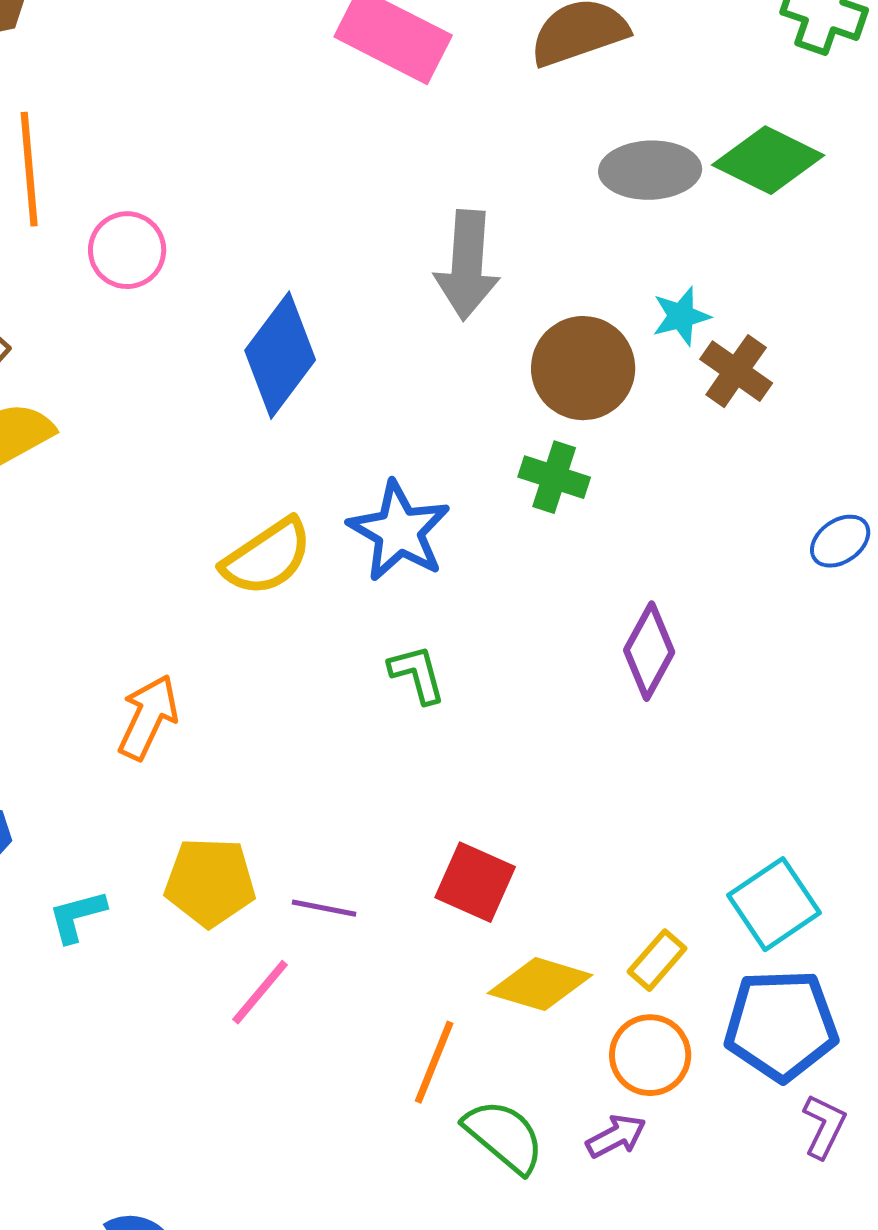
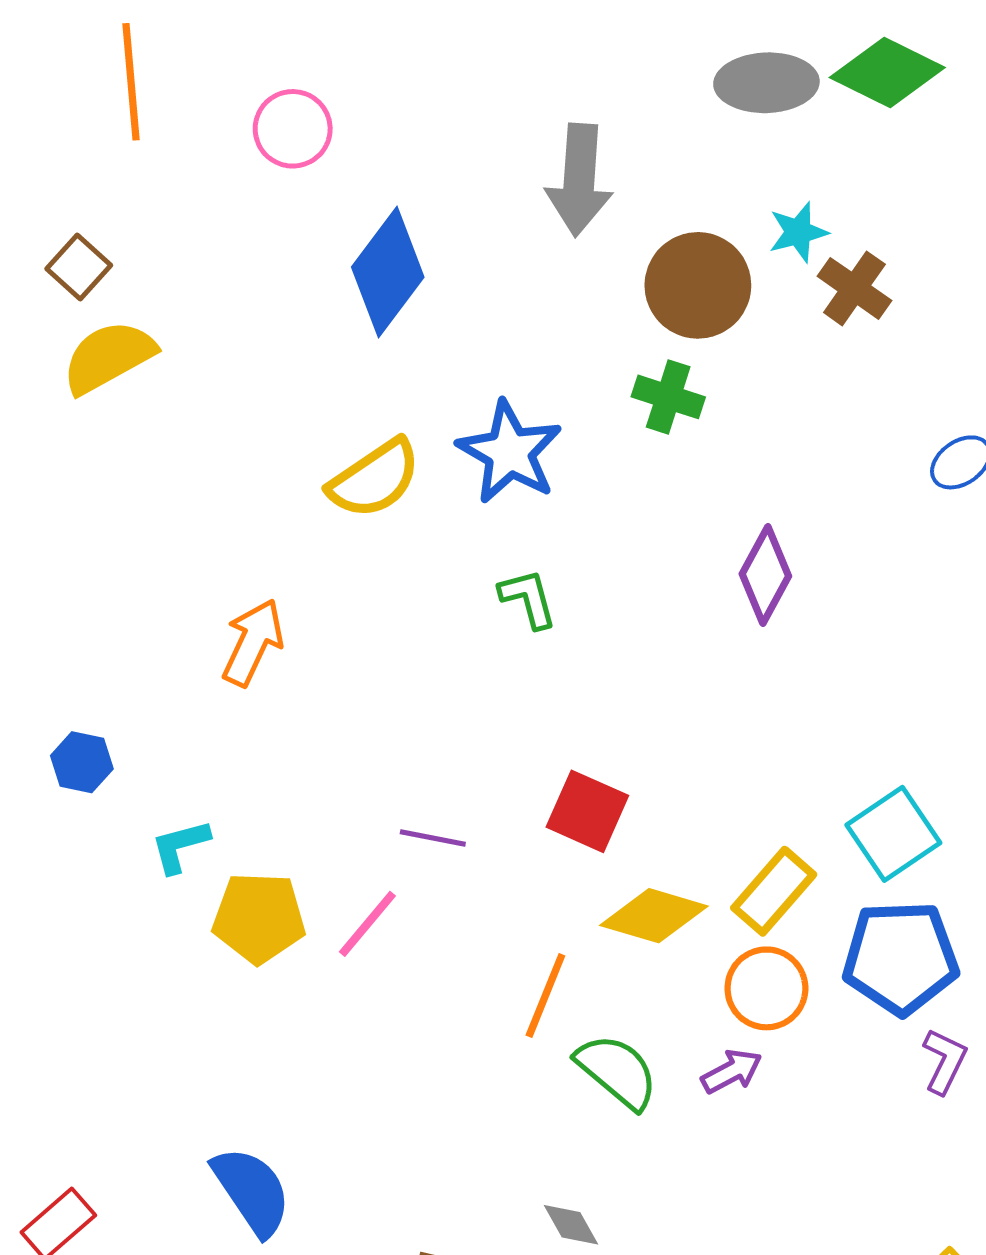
pink circle: (127, 250) -> (293, 129), moved
yellow pentagon: (210, 882) -> (259, 918), moved
yellow rectangle: (657, 960) -> (774, 891), size x1.4

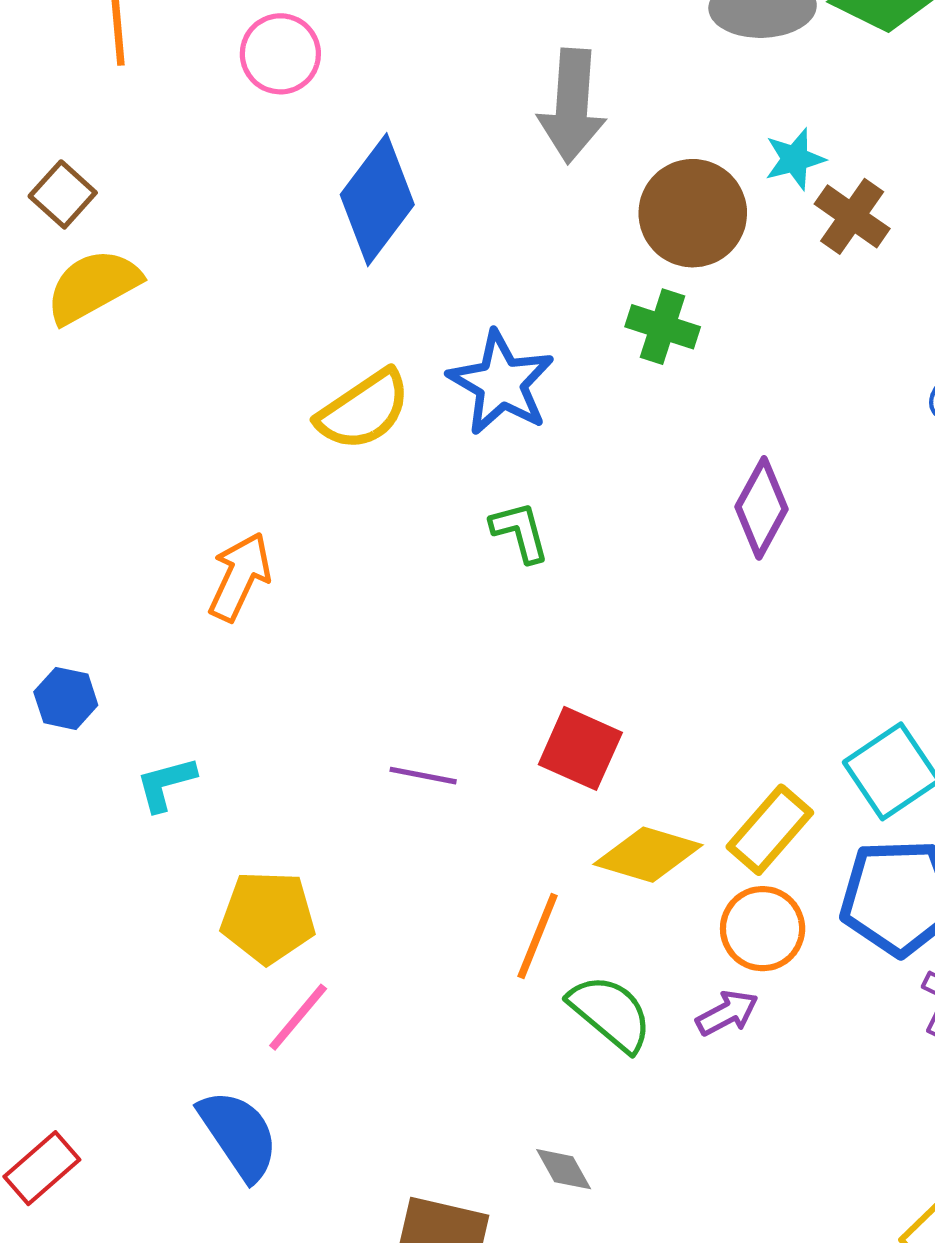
yellow pentagon: (259, 918) -> (268, 917), moved
pink line: (367, 924) -> (298, 1017), moved

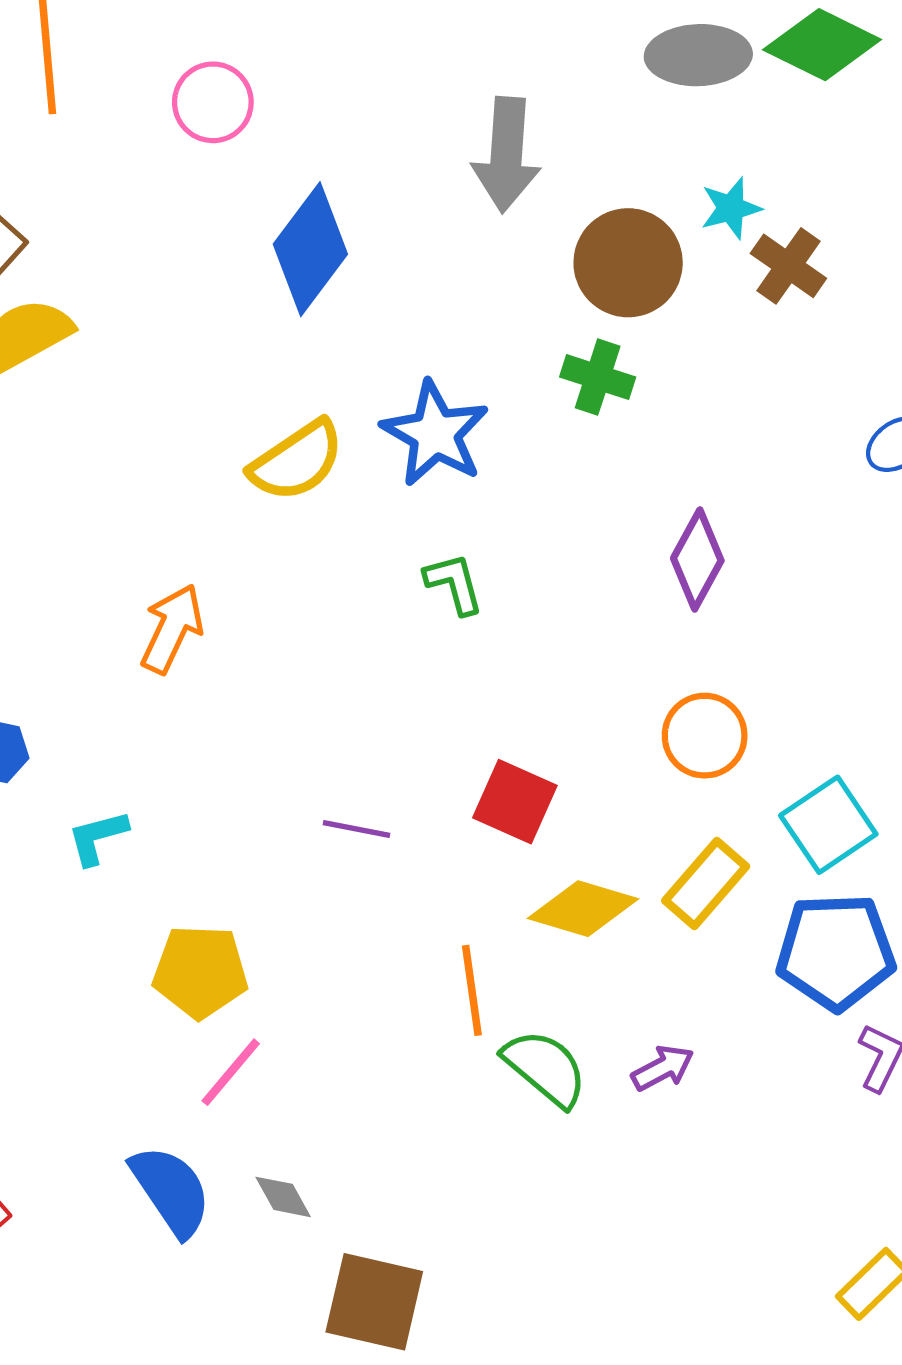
orange circle: (763, 929) -> (705, 736), moved
orange line: (538, 936) -> (472, 990), turned -30
gray diamond: (564, 1169) -> (283, 1197), moved

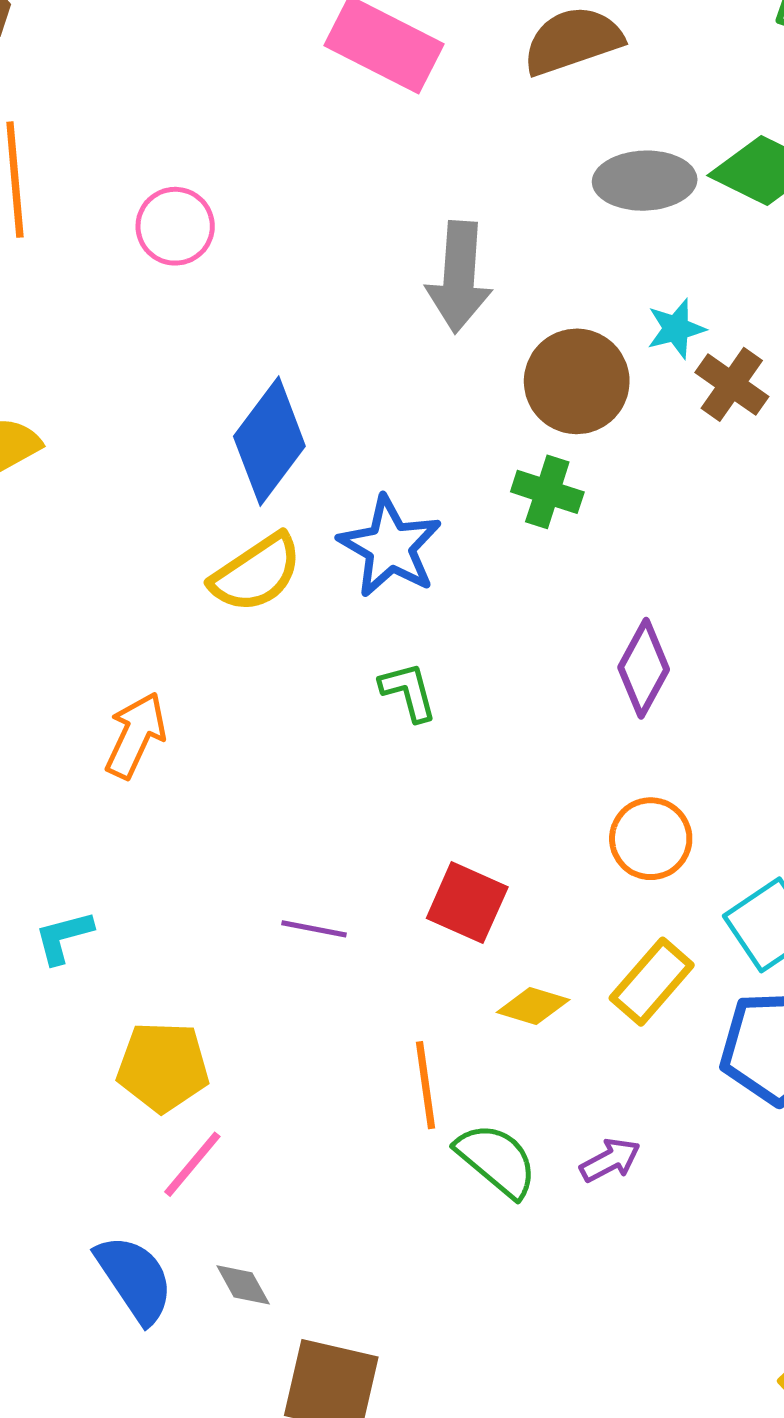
blue diamond: (310, 249) -> (269, 441), moved
yellow diamond: (583, 909) -> (533, 1006), size x0.7

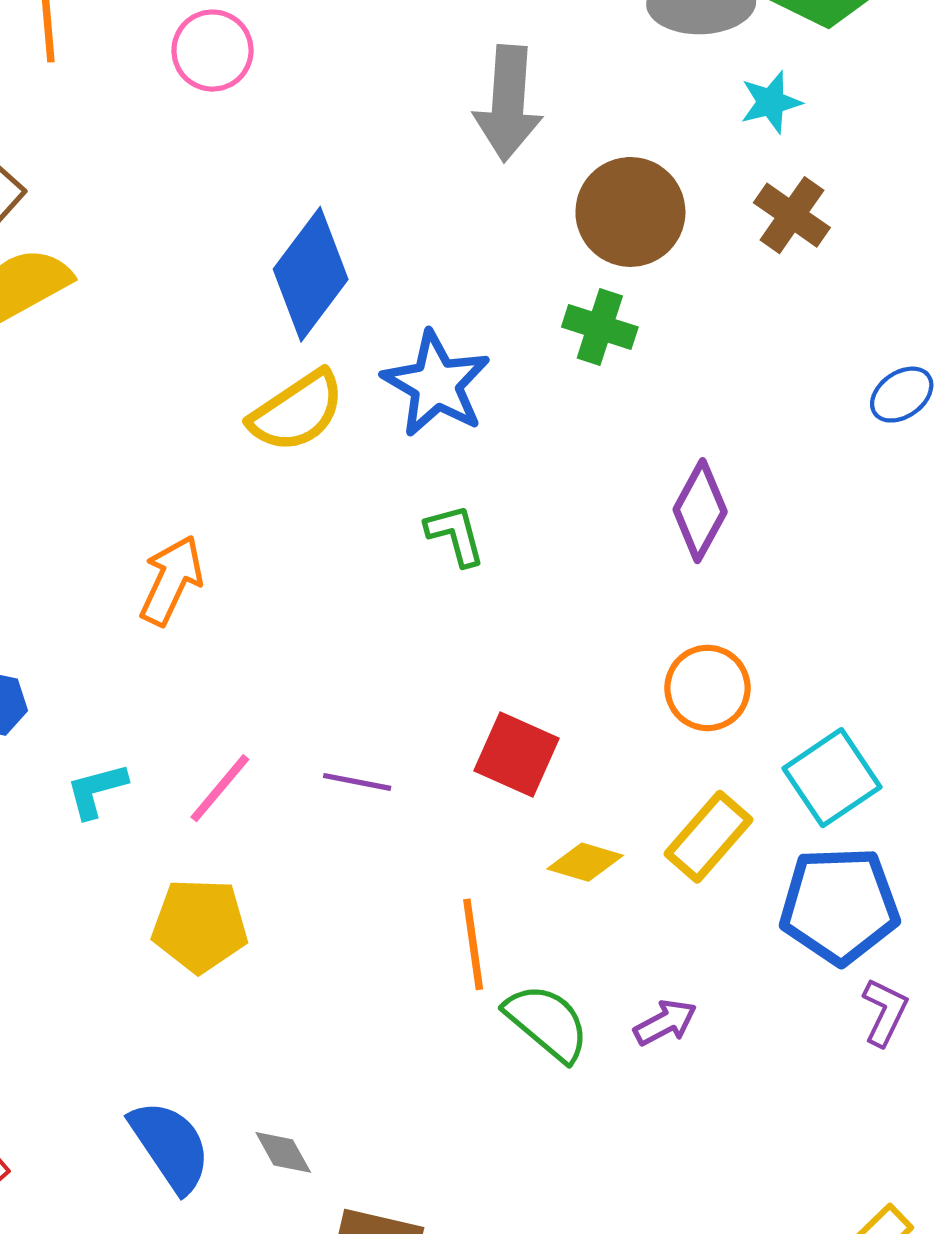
cyan star: (676, 329) -> (771, 102), moved
pink line: (192, 1164) -> (220, 788), moved

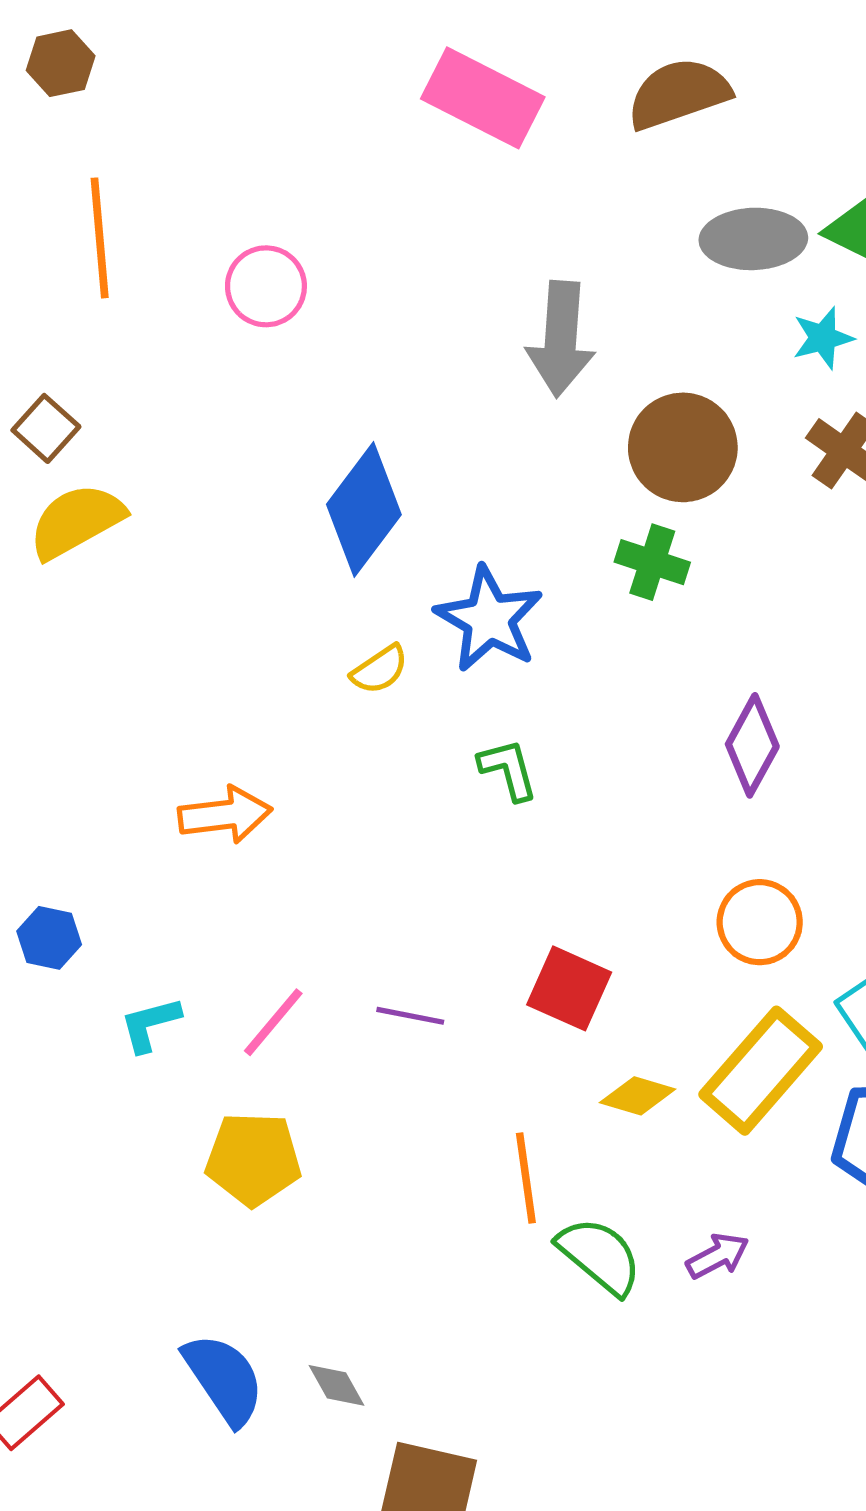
yellow semicircle: (297, 411) -> (380, 670), moved, size x0.6
orange arrow: (171, 580) -> (225, 815), turned 58
yellow rectangle: (709, 837) -> (761, 1071), size x1.4

